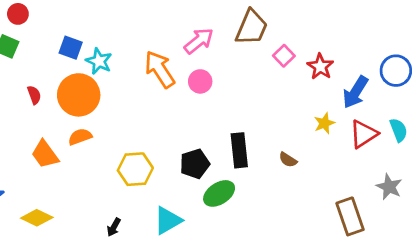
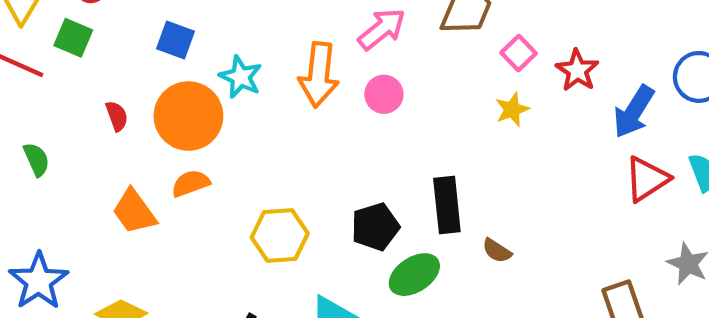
cyan star: (99, 61) -> (241, 77), moved
orange arrow: (160, 69) -> (319, 75), turned -141
yellow star: (324, 123) -> (512, 110), moved
brown semicircle: (288, 160) -> (497, 251), moved

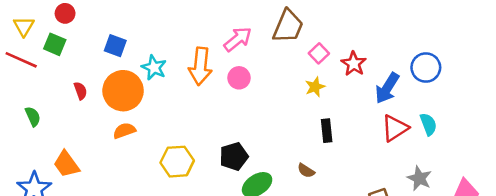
black rectangle: (447, 205) -> (327, 131), moved, size x0.7
orange trapezoid: (134, 212) -> (66, 164), moved

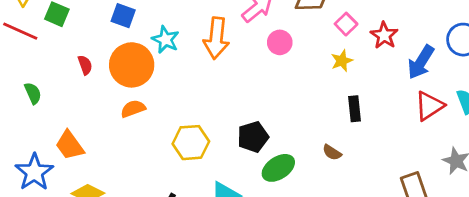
pink circle: (239, 78) -> (280, 42), moved

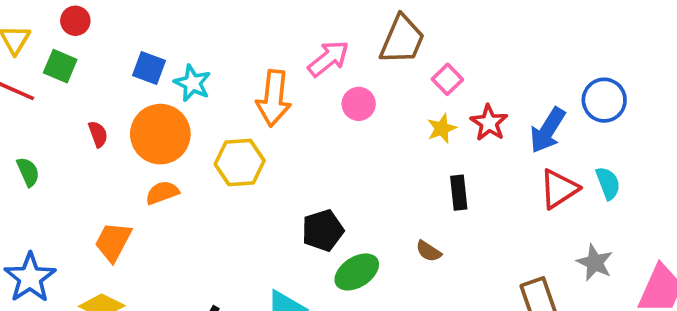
red star: (384, 35) -> (489, 123), moved
cyan star: (165, 40) -> (192, 83), moved
yellow hexagon: (191, 143) -> (240, 162), moved
orange trapezoid: (70, 145) -> (113, 242), moved, turned 64

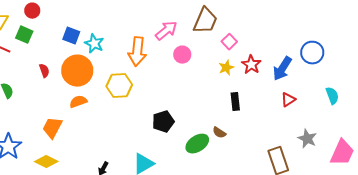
cyan semicircle: (608, 183) -> (332, 96), moved
red triangle: (559, 189) -> (288, 100), size x0.7
green ellipse: (357, 272) -> (197, 144), moved

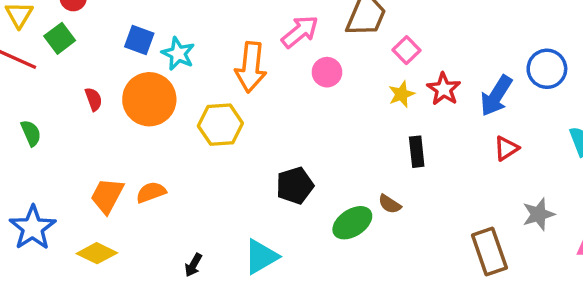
green square: (24, 35) -> (60, 38), turned 30
orange semicircle: (78, 102) -> (151, 192), moved
gray star: (307, 139) -> (538, 214), turned 30

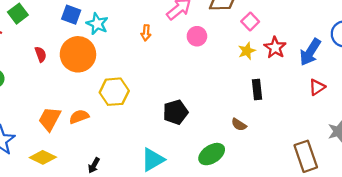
orange arrow: (251, 67) -> (146, 33), size x0.5
yellow hexagon: (220, 125) -> (114, 92), moved
green ellipse: (352, 223) -> (212, 154), moved
black arrow: (193, 265) -> (94, 165), moved

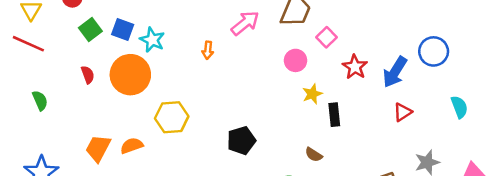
green square: (18, 14) -> (90, 29), moved
pink circle: (197, 36) -> (296, 60), moved
yellow star: (247, 51) -> (312, 94), moved

